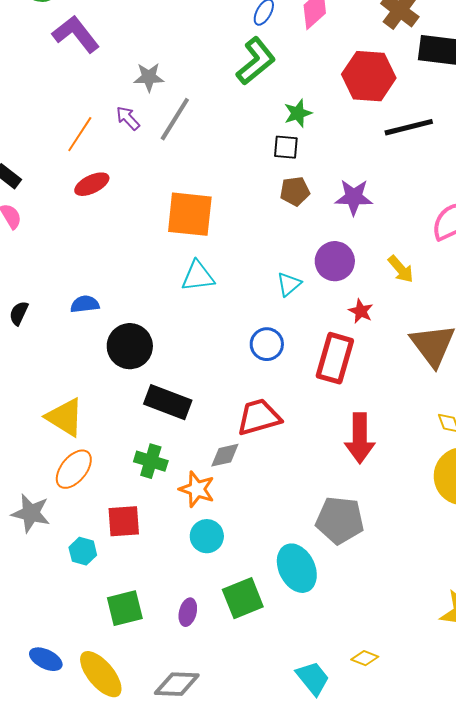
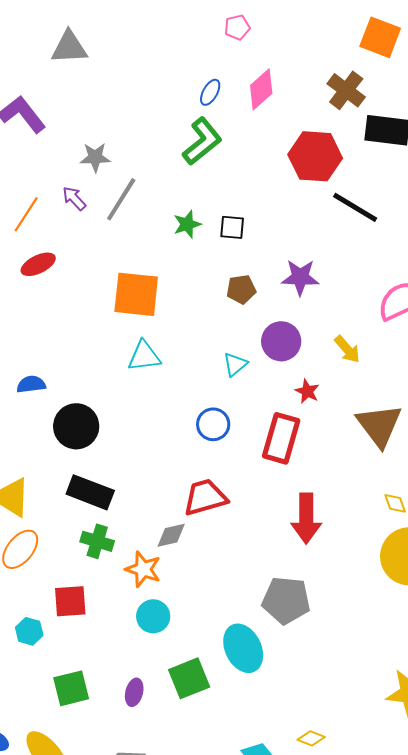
green star: (298, 113) -> (187, 224), moved
black line: (409, 127) -> (355, 207), turned 45
brown pentagon: (295, 191) -> (241, 289), moved
black rectangle: (168, 402) -> (90, 492), moved

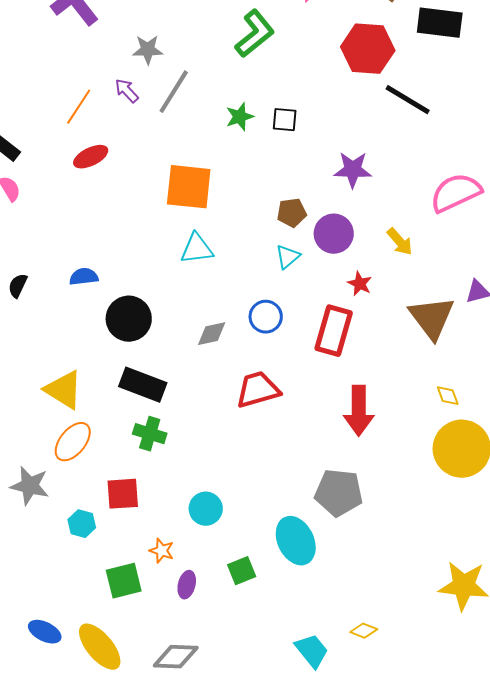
brown pentagon: (241, 289) -> (292, 213), moved
gray diamond: (171, 535) -> (212, 334), moved
orange star: (143, 569) -> (162, 551), moved, size x0.7
green square: (189, 678) -> (242, 571), size x0.7

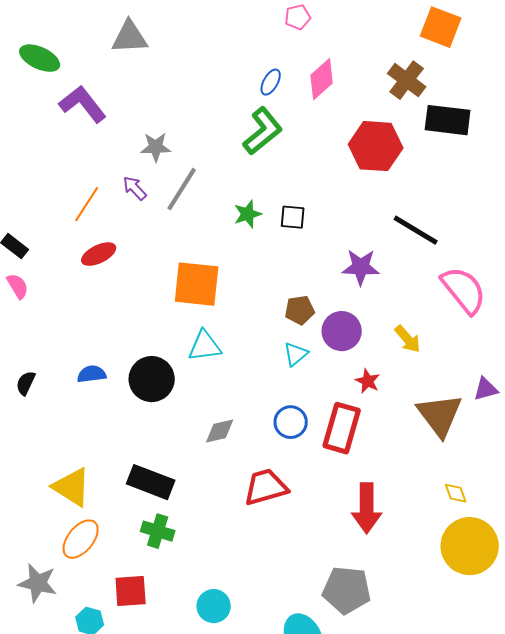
black line: (408, 100) -> (416, 230), moved
pink semicircle: (456, 193) -> (464, 290), turned 76
blue circle: (266, 317) -> (291, 422), moved
black circle: (129, 319) -> (152, 379), moved

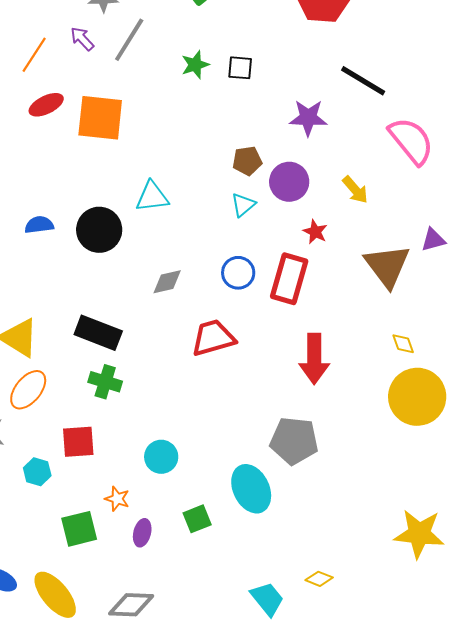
orange square: (197, 284) -> (100, 118), moved

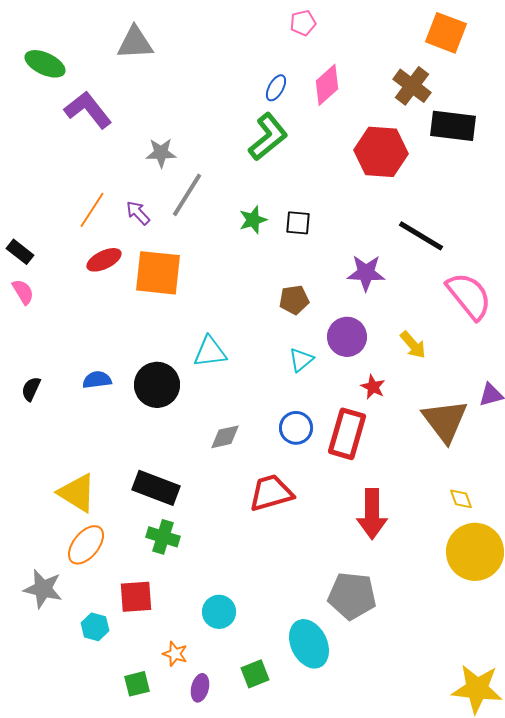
purple arrow: (82, 39) -> (138, 213), moved
brown pentagon: (247, 161) -> (294, 300), moved
green square: (79, 529) -> (137, 684), size x0.7

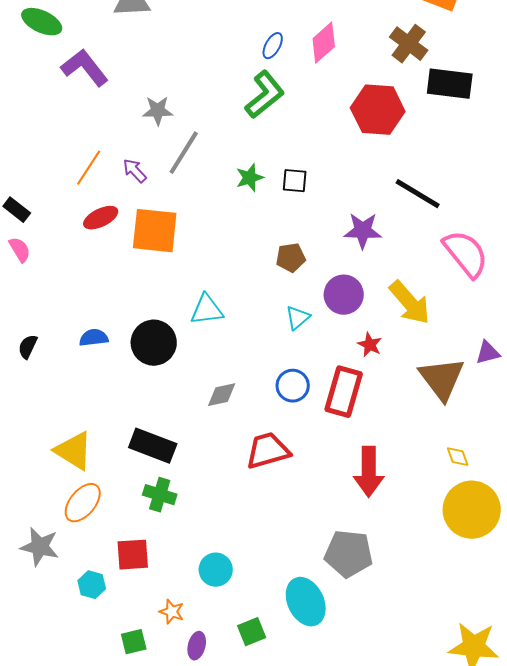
yellow arrow: (413, 345) -> (410, 303), size x1.6

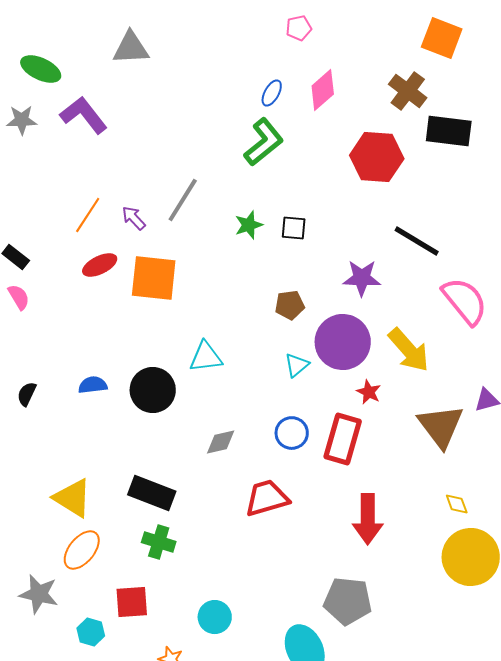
gray star: (158, 111) -> (22, 120), moved
purple circle: (344, 295) -> (343, 342), size x1.4

